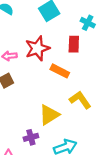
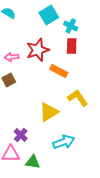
cyan cross: (88, 23) -> (71, 26), moved
purple cross: (31, 137) -> (21, 135), moved, turned -32

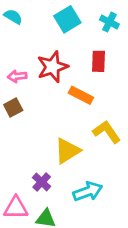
cyan cross: (71, 26) -> (109, 22), moved
purple cross: (21, 135) -> (42, 182), moved

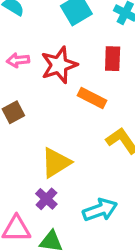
pink arrow: (17, 76) -> (18, 60), moved
yellow triangle: (67, 151) -> (56, 163), moved

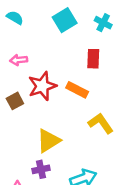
red star: (59, 65) -> (42, 86), moved
purple cross: (46, 199) -> (41, 169), turned 35

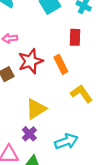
orange rectangle: (77, 90) -> (61, 64), turned 36
purple cross: (41, 169) -> (29, 134), turned -32

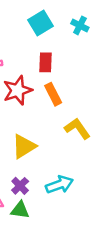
red rectangle: (75, 37) -> (46, 62), moved
purple cross: (29, 134) -> (20, 186), moved

